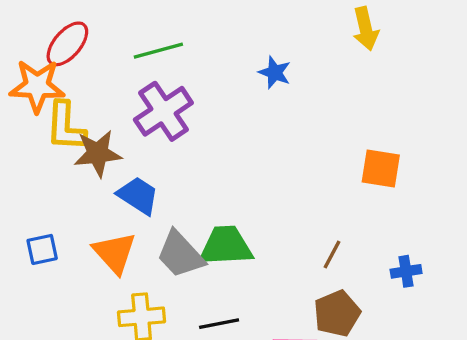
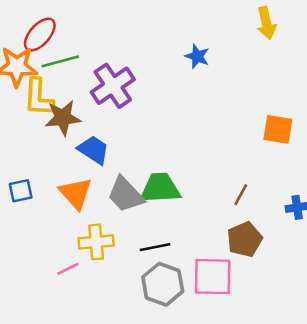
green line: (158, 51) -> (60, 61), moved

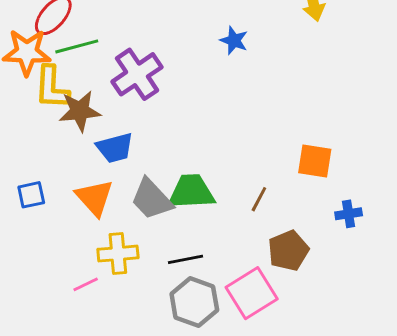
orange square: (278, 129) -> (315, 161), moved
blue trapezoid: (94, 150) -> (115, 148), turned 132
brown line: (241, 195) -> (259, 199), moved
pink square: (213, 277) -> (252, 293), turned -33

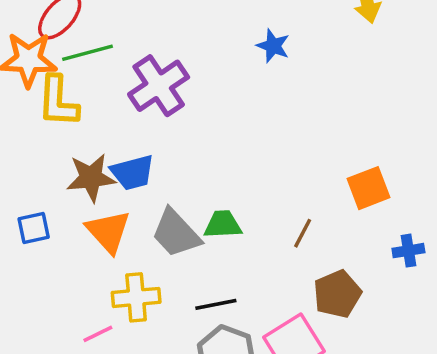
brown star: (80, 111) -> (91, 178), moved
orange square: (315, 161) -> (369, 188), turned -30
green trapezoid: (191, 192) -> (223, 225), size x0.7

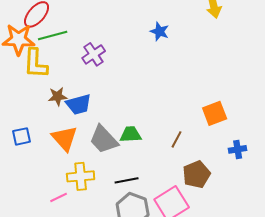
purple cross: (159, 86) -> (94, 54), size x0.7
brown star: (91, 178) -> (58, 96), moved, size x0.7

